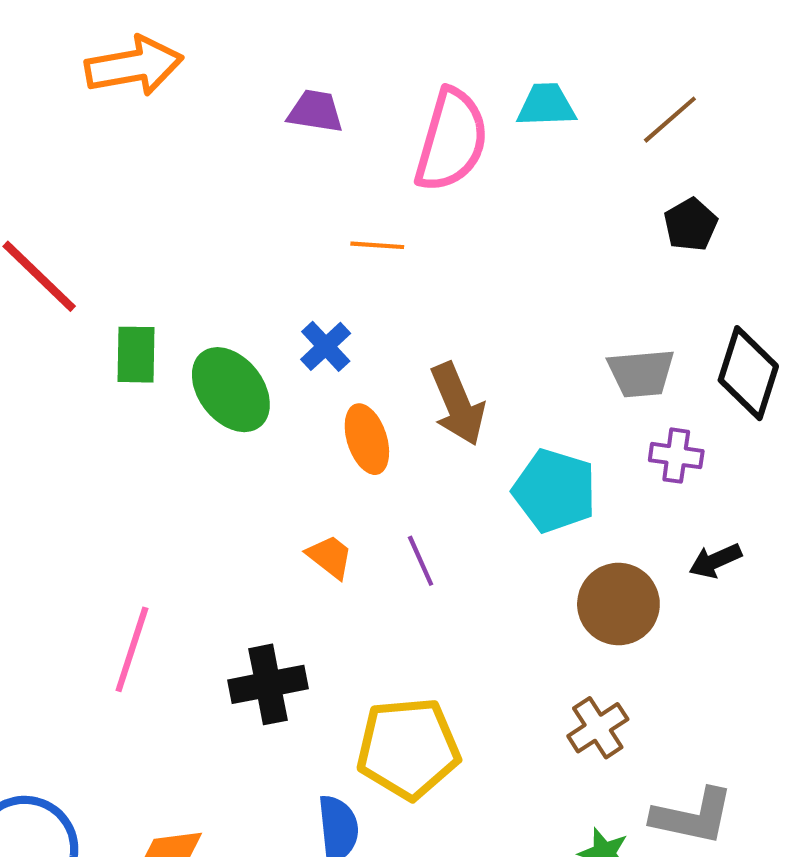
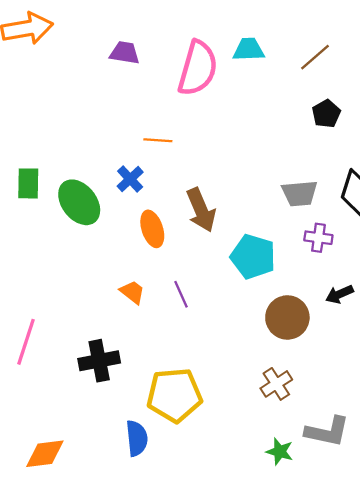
orange line: (377, 245) -> (158, 140), moved

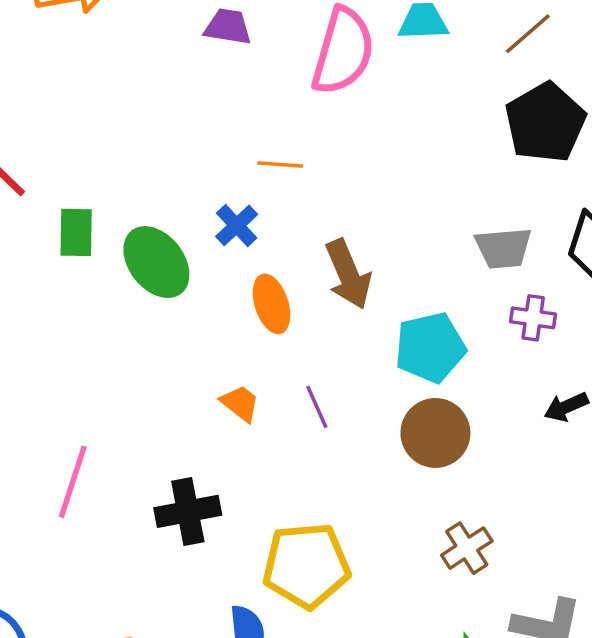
black pentagon: (326, 114) -> (545, 123), size x1.8
cyan pentagon: (253, 257) -> (430, 348), turned -30
brown circle: (287, 317) -> (435, 433), moved

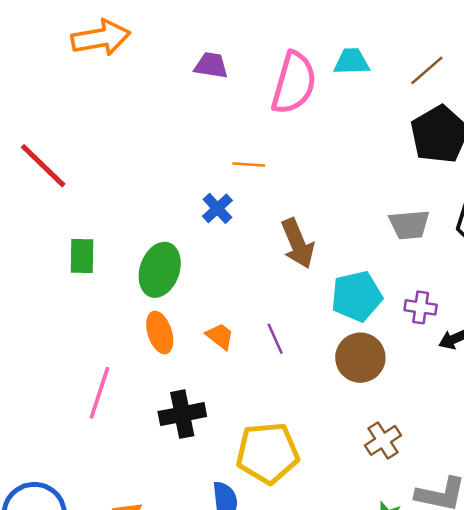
green rectangle: (76, 232) -> (82, 256), moved
green ellipse: (156, 262) -> (160, 270), moved, turned 57
orange ellipse: (271, 304) -> (160, 333), moved
purple cross: (533, 318) -> (421, 307), moved

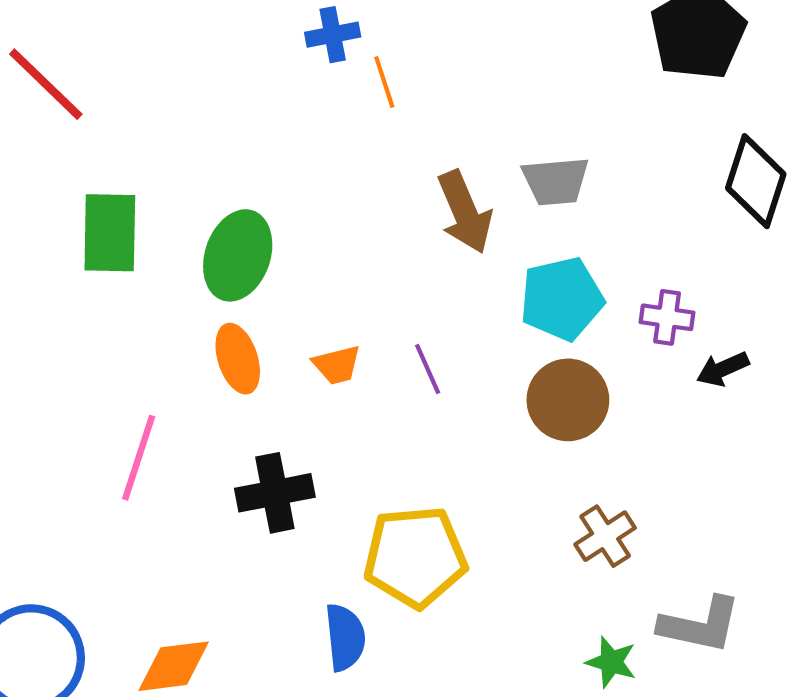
orange line: (249, 164) -> (384, 82), turned 68
blue cross: (217, 208) -> (333, 35), moved, turned 32
gray trapezoid: (409, 225) -> (556, 181), moved
green rectangle: (82, 256) -> (110, 233), size x1.4
orange trapezoid: (220, 336) -> (337, 365), turned 128

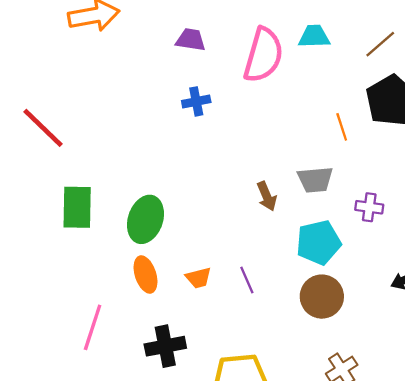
orange line: (384, 82) -> (342, 127), moved
brown arrow: (465, 212) -> (267, 196), size x0.7
purple cross: (667, 317) -> (369, 207), moved

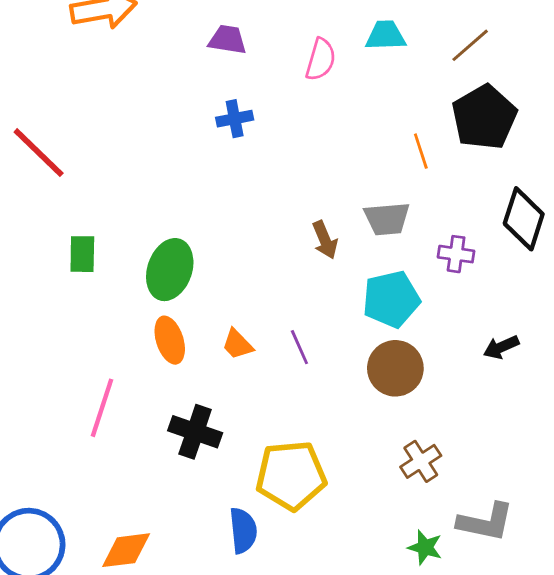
pink semicircle: (263, 55) -> (321, 59), size x0.6
green rectangle: (77, 207) -> (82, 254), size x0.7
orange trapezoid: (198, 278) -> (237, 344), turned 60
black cross: (165, 346) -> (195, 432), turned 30

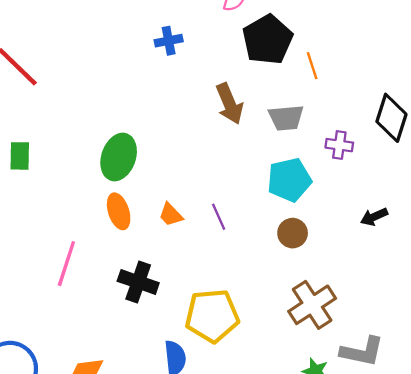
black pentagon: (484, 117) -> (268, 40), moved
brown arrow: (325, 240) -> (229, 104), moved, size x1.4
green rectangle: (82, 254) -> (20, 156), moved
brown circle: (395, 368) -> (293, 233), size x0.7
brown cross: (421, 461) -> (312, 305), size x1.5

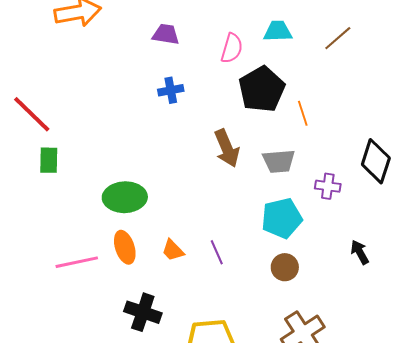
green rectangle: (20, 156) -> (49, 160), moved
green ellipse: (119, 157) -> (125, 197), turned 69
black arrow: (374, 217) -> (360, 252), turned 85
pink line: (66, 264) -> (77, 262), moved, turned 60

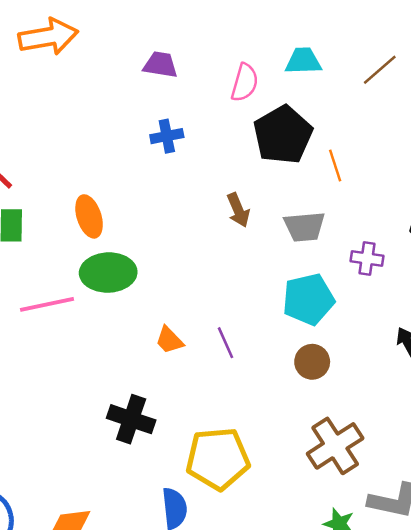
brown arrow: (227, 148) -> (238, 210), size x0.7
orange ellipse: (125, 247) -> (89, 216), moved
pink line: (77, 262) -> (47, 304), moved

